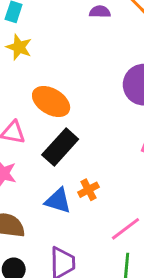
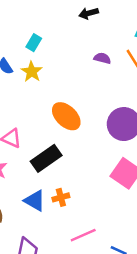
orange ellipse: (51, 101) -> (66, 116), moved

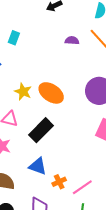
yellow star: (32, 72) -> (23, 92), moved
orange cross: (61, 197) -> (59, 182), moved

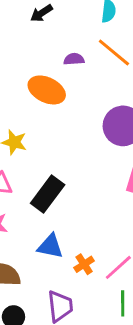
orange ellipse: (51, 93) -> (47, 90), moved

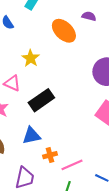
blue triangle: (50, 246) -> (31, 136), turned -42

